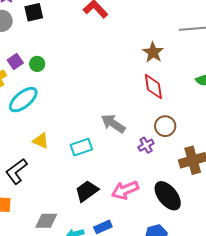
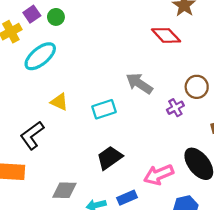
red diamond: (153, 87) -> (166, 35), moved, turned -36
pink arrow: (125, 190) -> (159, 175), moved

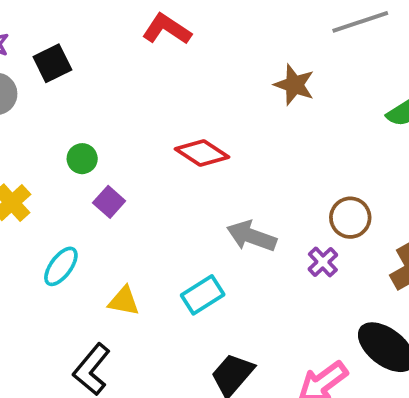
purple square: (32, 14) -> (109, 202), moved
red diamond: (166, 35) -> (202, 153), moved
cyan ellipse: (40, 56) -> (61, 266), moved, size x0.7

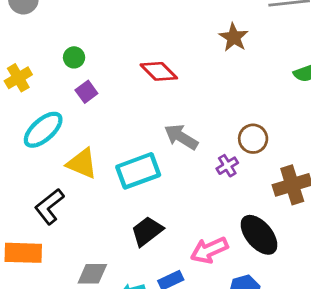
cyan ellipse: (61, 266) -> (43, 130), size x1.4
cyan rectangle: (203, 295) -> (138, 171), size x1.4
yellow triangle: (124, 301) -> (82, 163), size x1.4

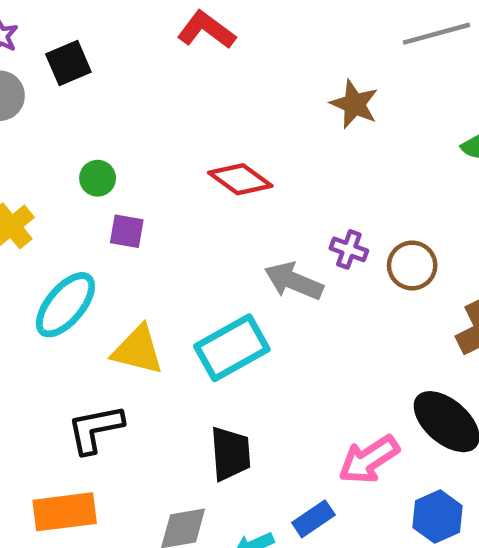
purple square: (86, 92) -> (127, 231), turned -35
purple cross: (227, 166) -> (349, 249), moved, turned -30
black L-shape: (49, 206) -> (95, 429), turned 36
black trapezoid: (147, 231) -> (230, 454), moved, turned 132

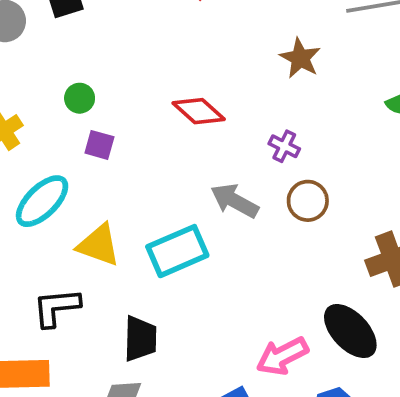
purple cross: (349, 249) -> (284, 146), moved
brown circle: (412, 265) -> (308, 201), moved
black trapezoid: (230, 454) -> (140, 339), moved

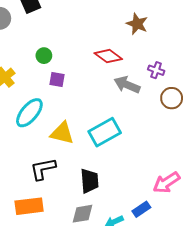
brown star: (300, 58) -> (137, 24), moved
gray arrow: (235, 201) -> (127, 85), moved

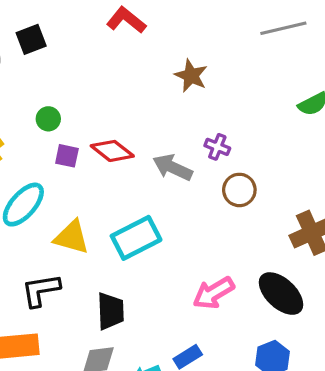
red diamond: (108, 56) -> (112, 151), moved
pink arrow: (166, 183) -> (213, 293), moved

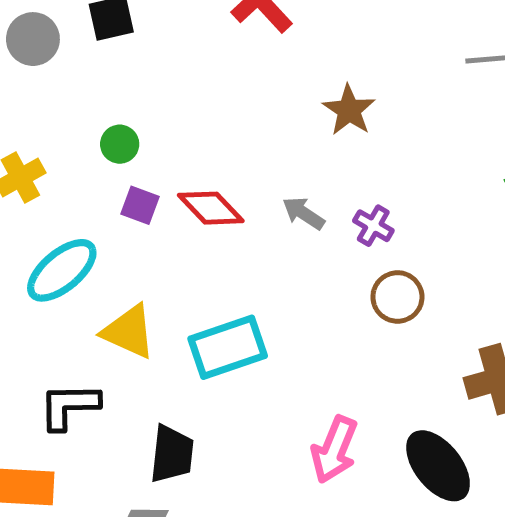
gray arrow: (173, 167) -> (304, 213), moved, size x0.7
pink arrow: (213, 293) -> (334, 450), turned -45

